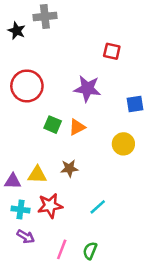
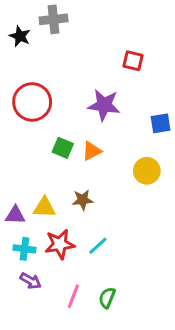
cyan line: (98, 207) -> (98, 246), moved

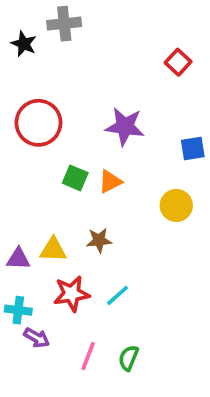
red square: (133, 61) -> (178, 62), moved, turned 30
cyan cross: (24, 249) -> (18, 310), moved

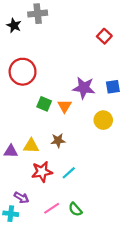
purple star: (125, 126) -> (84, 88), moved
orange triangle: (110, 182) -> (65, 106), turned -32
cyan cross: (18, 310) -> (11, 214), moved
pink line: (88, 356) -> (52, 208), turned 35
green semicircle: (128, 358) -> (75, 209), turned -64

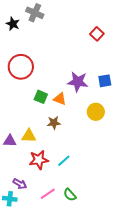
gray cross: (38, 14) -> (35, 13), turned 30
orange triangle: (65, 106) -> (60, 99), turned -40
brown star: (58, 141) -> (54, 123), moved

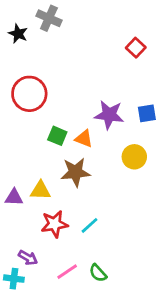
brown star: (54, 123) -> (76, 172), size x1.5

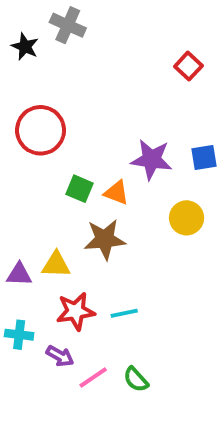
cyan line: (90, 225) -> (124, 313), turned 30
purple arrow: (28, 258) -> (60, 356), moved
cyan cross: (14, 279) -> (19, 335), moved

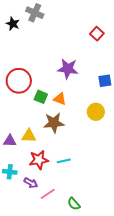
red circle: (41, 130) -> (19, 81), moved
purple star: (151, 159) -> (68, 69), moved
green semicircle: (136, 379) -> (74, 204), moved

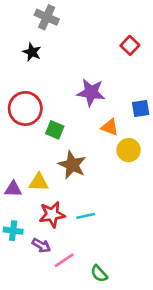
black star: (13, 24) -> (32, 52), moved
orange triangle: (60, 99) -> (110, 127), moved
brown star: (54, 123) -> (72, 165), turned 30

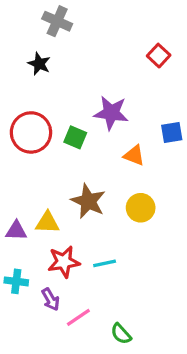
green square: (55, 130) -> (75, 137), moved
yellow circle: (129, 150) -> (141, 208), moved
purple arrow: (41, 245) -> (51, 299), turned 30

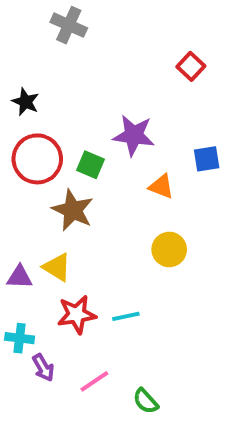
black star: (39, 64) -> (25, 102), moved
brown star: (88, 201) -> (73, 210), moved
yellow triangle: (47, 222) -> (57, 267), turned 30
purple arrow: (51, 299) -> (43, 368), moved

